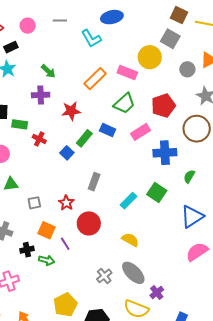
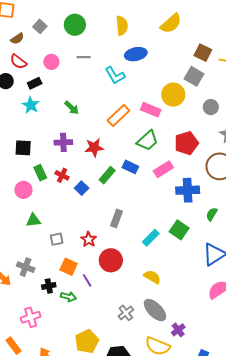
purple cross: (41, 95) -> (63, 142), moved
green rectangle: (20, 124) -> (40, 173), moved, turned 56
blue square: (67, 153) -> (82, 188), moved

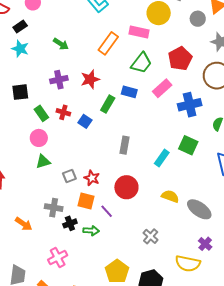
pink circle: (23, 190) -> (39, 138), moved
red star: (89, 239) -> (92, 178), moved
gray cross: (26, 267) -> (54, 208), moved
gray ellipse: (155, 310) -> (199, 209), moved

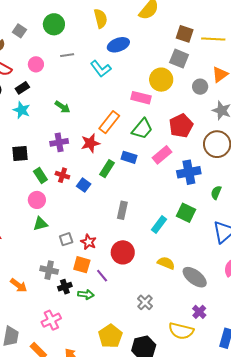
orange rectangle: (108, 43) -> (109, 122), moved

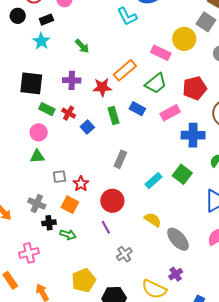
black square: (20, 153) -> (31, 83), size x1.4
green rectangle: (107, 169) -> (114, 115), turned -60
green rectangle: (40, 175) -> (47, 109), turned -42
purple line: (102, 276) -> (106, 227), moved

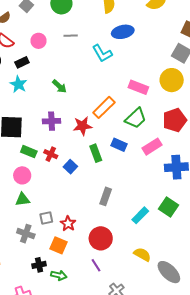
yellow circle: (184, 39) -> (172, 80), moved
gray cross: (37, 204) -> (26, 234), moved

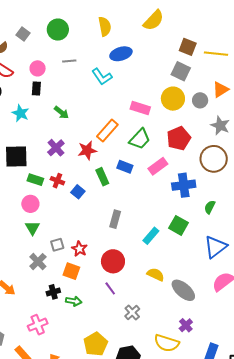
black rectangle: (22, 62) -> (36, 88), moved, turned -56
purple cross: (52, 121) -> (56, 148), turned -36
green triangle: (23, 199) -> (32, 228), turned -49
gray cross: (26, 234) -> (38, 262), turned 30

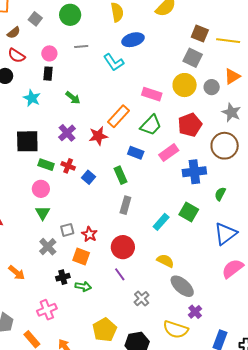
green rectangle: (102, 177) -> (120, 175), moved
gray ellipse: (183, 290) -> (182, 286), moved

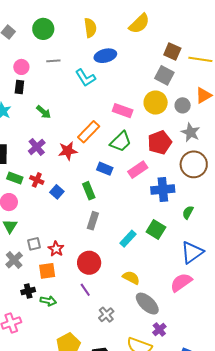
gray star: (231, 112) -> (191, 132), moved
orange square: (81, 257) -> (47, 271), turned -30
pink semicircle: (233, 269) -> (181, 282), moved

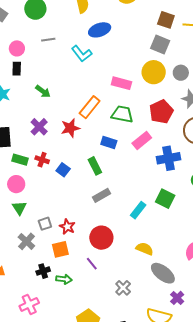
green trapezoid: (121, 142) -> (122, 114), turned -120
gray rectangle: (93, 221) -> (102, 195), turned 48
purple line: (85, 290) -> (92, 264), moved

